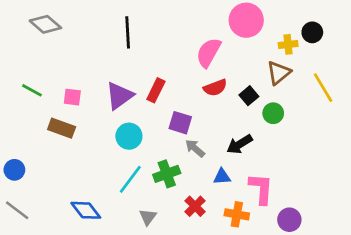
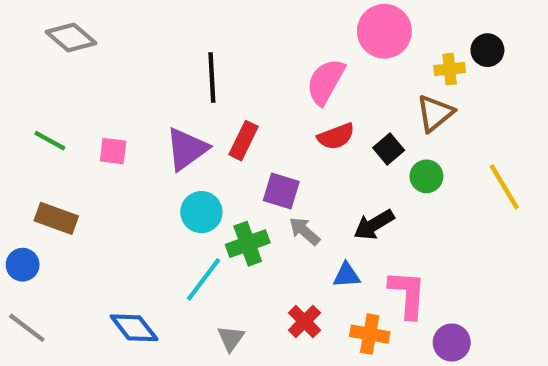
black line: (128, 32) -> (212, 77), moved
yellow line: (323, 88) -> (504, 187), moved
brown rectangle: (62, 128) -> (56, 218), moved
green cross: (167, 174) -> (248, 244), moved

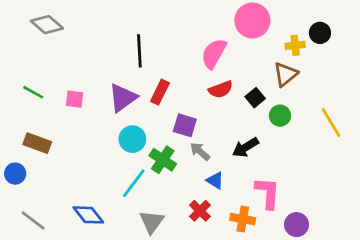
green cross: (248, 244) -> (163, 160), turned -36
blue triangle: (347, 275) -> (215, 180), moved, turned 36
gray line: (27, 328) -> (33, 220), moved
gray triangle: (231, 338) -> (152, 222), size x1.4

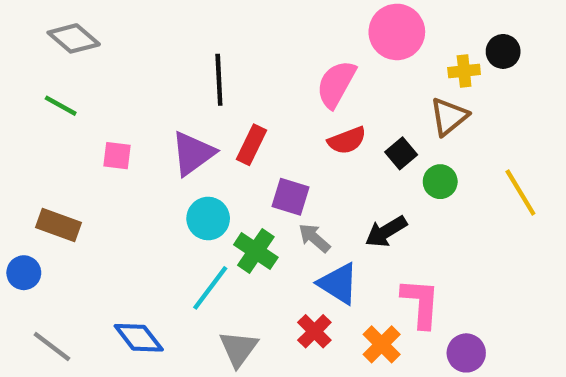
green line: (33, 92) -> (61, 106), moved
blue triangle: (215, 180) -> (338, 284), size x1.5
orange cross: (243, 219) -> (382, 344), turned 35

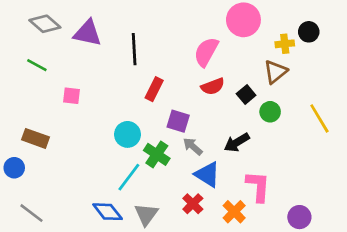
purple triangle: (193, 153) -> (88, 33), moved, turned 48
blue diamond: (139, 338) -> (108, 212), moved
purple circle: (466, 353) -> (299, 217), moved

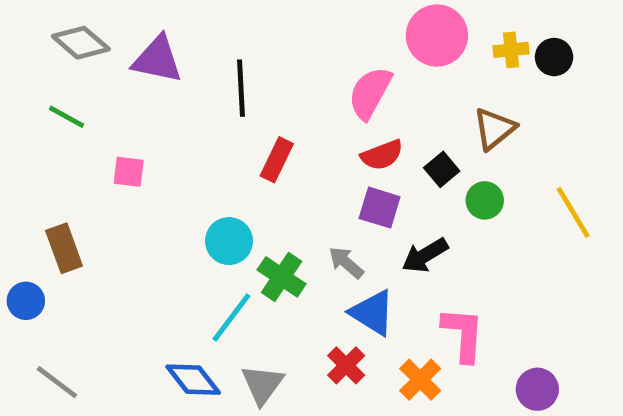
yellow cross: (285, 44) -> (511, 50), moved
purple square: (178, 121) -> (380, 208), moved
brown rectangle: (36, 138) -> (64, 248), turned 50

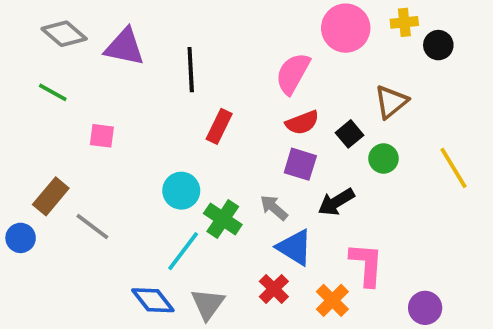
yellow cross: (511, 50) -> (404, 22), moved
brown rectangle: (64, 248) -> (51, 196), turned 60
gray line: (57, 382) -> (92, 227), moved

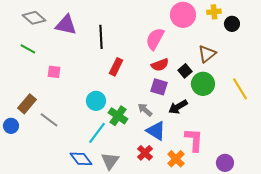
green circle: (384, 159) -> (203, 84), size x1.5

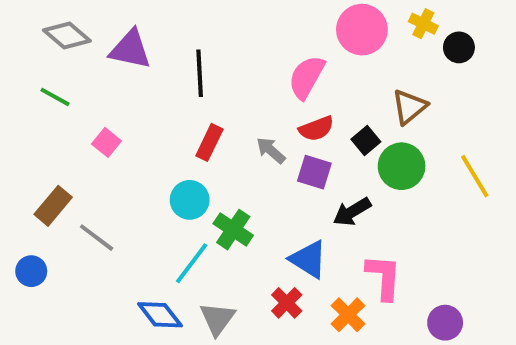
yellow cross: (214, 12) -> (423, 24), turned 32
red rectangle: (116, 67) -> (209, 142), moved
pink square: (54, 72) -> (106, 142), turned 32
gray arrow: (145, 110) -> (271, 150), moved
blue circle: (11, 126) -> (31, 271), moved

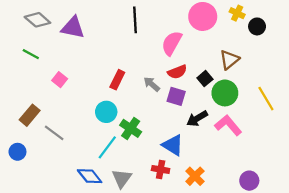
black line: (200, 73) -> (135, 20), moved
pink L-shape: (384, 277) -> (228, 125), moved, turned -44
red cross: (287, 303) -> (161, 170), turned -35

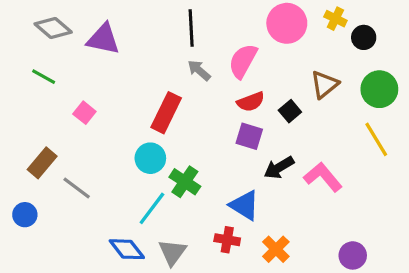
red rectangle: (117, 80) -> (166, 113), size x1.4
gray arrow: (152, 84) -> (199, 70), moved
green circle: (225, 93) -> (379, 89), moved

